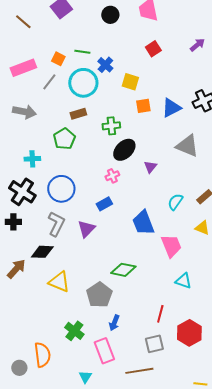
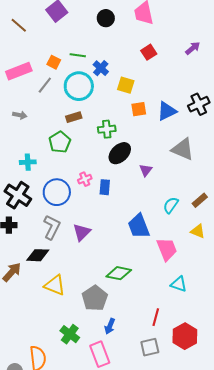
gray arrow: (24, 112) -> (20, 115), size x0.6
pink cross: (112, 176) -> (85, 179), moved
blue rectangle: (104, 204) -> (105, 187), moved, turned -56

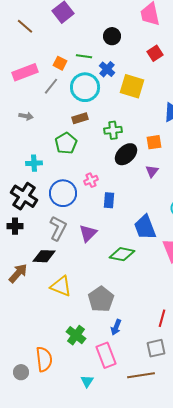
black circle: (106, 18) -> (112, 36), moved
yellow square: (126, 85) -> (132, 86), size x1.4
orange square: (139, 109) -> (154, 142), moved
blue rectangle: (105, 187) -> (109, 200), moved
green diamond: (119, 273) -> (122, 254), moved

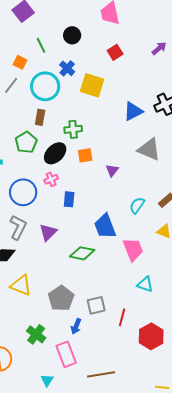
green line: (84, 56) -> (41, 45), moved, turned 56
brown rectangle: (80, 118) -> (40, 117), turned -63
orange square: (154, 142) -> (85, 155), moved
black ellipse: (126, 154) -> (55, 153), moved
gray square: (156, 348) -> (96, 305), moved

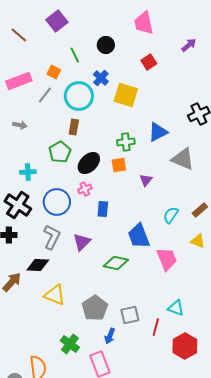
purple arrow: (159, 48) -> (189, 45), moved
blue triangle: (133, 111) -> (158, 132), moved
green cross: (73, 129) -> (126, 142), moved
cyan triangle: (145, 284) -> (176, 308), moved

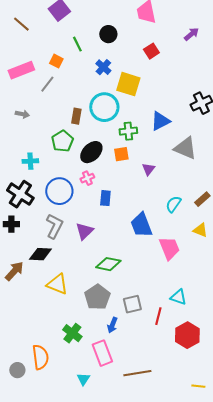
cyan circle: (79, 96) -> (104, 107), moved
green diamond: (116, 263) -> (108, 264), moved

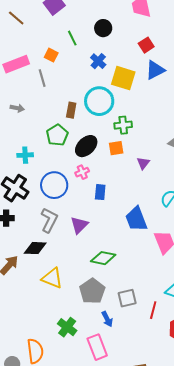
gray line: (47, 84) -> (42, 78), turned -54
blue triangle: (160, 121) -> (155, 70), moved
blue arrow: (112, 325) -> (107, 319), turned -49

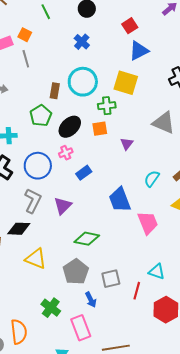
green line: (72, 38) -> (46, 12), moved
orange square: (51, 55) -> (25, 35), moved
yellow square: (123, 78) -> (126, 83), moved
blue rectangle: (100, 192) -> (84, 173), turned 49

